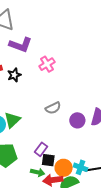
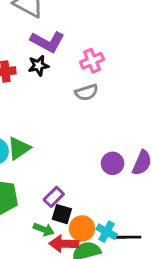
pink cross: (47, 64) -> (92, 61), moved
black star: (14, 75) -> (39, 66), moved
gray semicircle: (53, 108) -> (86, 92), moved

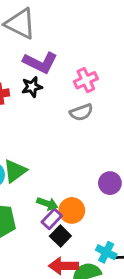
black square: (62, 214) -> (60, 236), turned 30
orange circle: (82, 228) -> (72, 210), moved
green arrow: (44, 229) -> (47, 204), moved

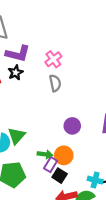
gray semicircle: (81, 112) -> (55, 83), turned -70
purple circle: (110, 183) -> (72, 126), moved

